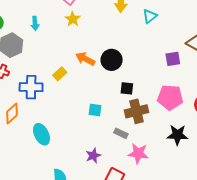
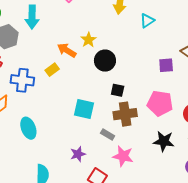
yellow star: (73, 19) -> (89, 40), moved
cyan arrow: (35, 23) -> (32, 17), size x1.6
orange arrow: (85, 59) -> (67, 50), moved
cyan square: (95, 110) -> (84, 109), size x1.5

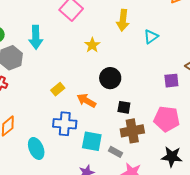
yellow star: (89, 40) -> (92, 45), moved
orange arrow: (67, 50) -> (86, 101), moved
blue cross: (22, 80) -> (65, 124), moved
cyan square: (84, 109) -> (92, 141), moved

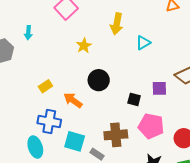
cyan arrow: (36, 37) -> (28, 33), size x0.6
black square: (124, 107) -> (134, 99), moved
cyan ellipse: (36, 148) -> (35, 147), moved

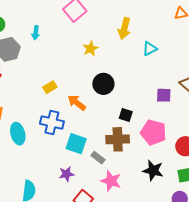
black square: (134, 99) -> (126, 115), moved
cyan ellipse: (35, 147) -> (18, 134), moved

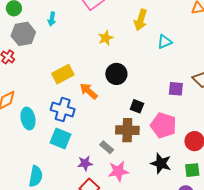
yellow rectangle: (50, 87) -> (63, 74), size x1.5
cyan square: (76, 144) -> (60, 138), moved
purple star: (66, 174) -> (85, 163), moved
pink star: (111, 181) -> (118, 171), turned -30

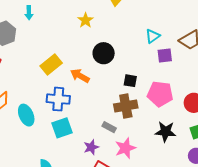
cyan triangle: (165, 42) -> (153, 36), moved
cyan square: (60, 138) -> (62, 128), turned -30

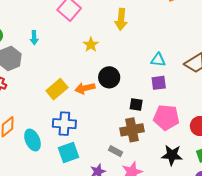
cyan triangle: (153, 36) -> (158, 60), turned 42
purple square: (165, 56) -> (159, 83), moved
orange arrow: (80, 76) -> (85, 88), moved, turned -42

